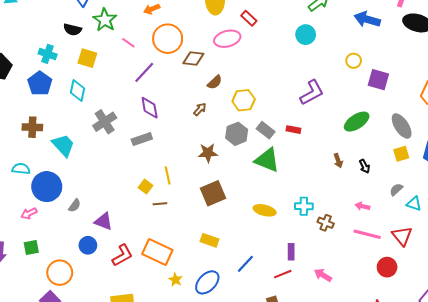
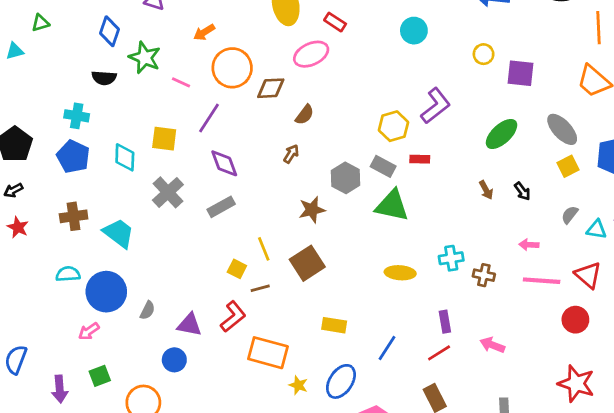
yellow square: (87, 58) -> (164, 139), moved
yellow hexagon: (244, 100) -> (394, 126), moved
brown square: (213, 193) -> (307, 263), moved
red L-shape: (122, 255) -> (233, 317), moved

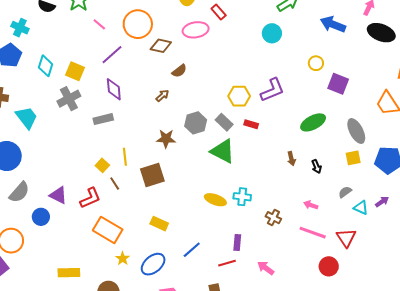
yellow square: (164, 139) -> (75, 71), moved
cyan cross: (451, 258) -> (242, 197), moved
brown line: (260, 288) -> (115, 183), turned 56
gray semicircle: (147, 310) -> (19, 192), moved, size x1.6

